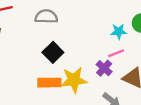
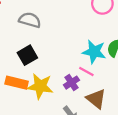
cyan star: (119, 31) -> (94, 52), size x1.5
pink line: (116, 53) -> (86, 71), turned 35

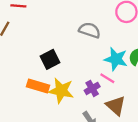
gray semicircle: (30, 20) -> (90, 30), moved

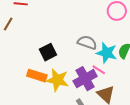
gray semicircle: (90, 30) -> (87, 42), moved
purple cross: (92, 88) -> (85, 79), size x1.6

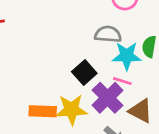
gray semicircle: (87, 42) -> (108, 34), moved
black square: (48, 52) -> (84, 73), moved

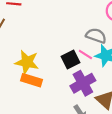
pink line: (122, 81) -> (85, 54), moved
yellow star: (72, 110) -> (27, 62), moved

